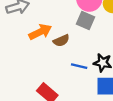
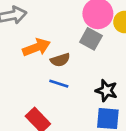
blue line: (79, 66) -> (59, 84), moved

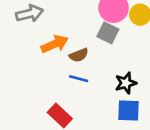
black star: (106, 91) -> (126, 83), turned -30

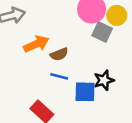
gray square: (108, 33) -> (102, 32), moved
blue square: (129, 111) -> (85, 92), moved

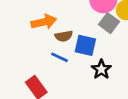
black star: (104, 80) -> (101, 69), turned -30
blue square: (85, 92) -> (85, 45), moved

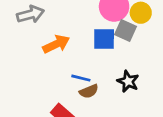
brown semicircle: (64, 36) -> (89, 91), moved
blue square: (85, 45) -> (104, 39), moved

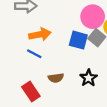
blue line: (81, 78) -> (34, 54), moved

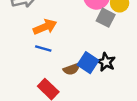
blue square: (78, 40) -> (88, 63), moved, turned 30

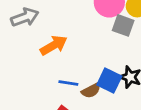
blue line: (43, 49) -> (68, 83), moved

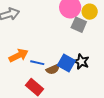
orange arrow: (54, 45) -> (18, 55), moved

